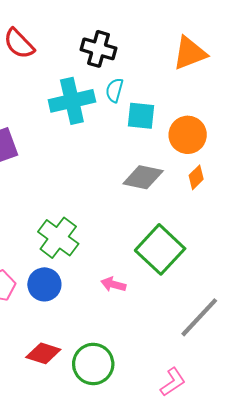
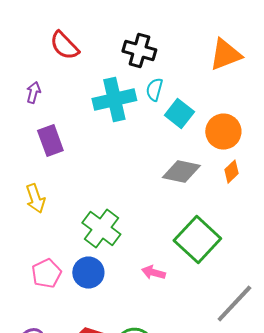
cyan square: (141, 116) -> (179, 114), turned 32

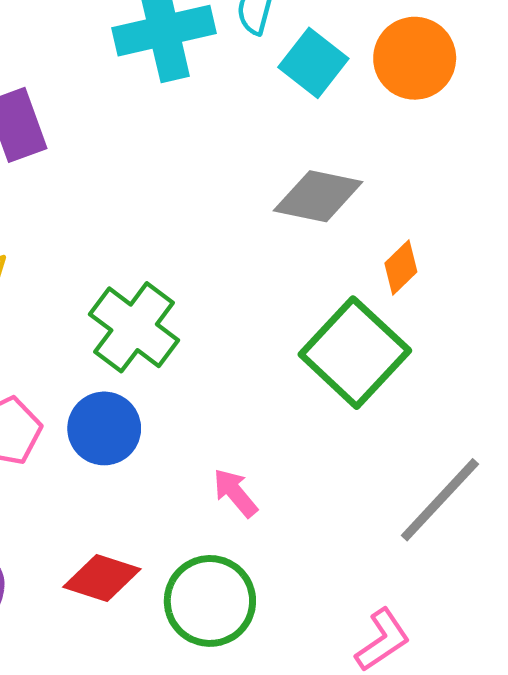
orange circle: (223, 132) -> (415, 58), moved
orange diamond: (231, 172) -> (401, 267), moved
pink arrow: (153, 273) -> (235, 493), moved, turned 35

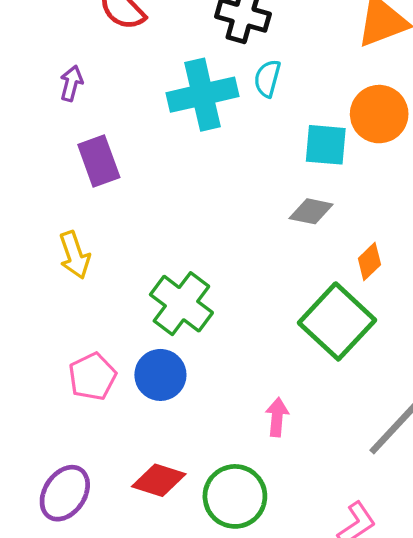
cyan square: (313, 63) -> (326, 145), moved, turned -33
gray diamond: (318, 196) -> (311, 211), size x0.7
pink arrow: (235, 493) -> (277, 417), moved, turned 45

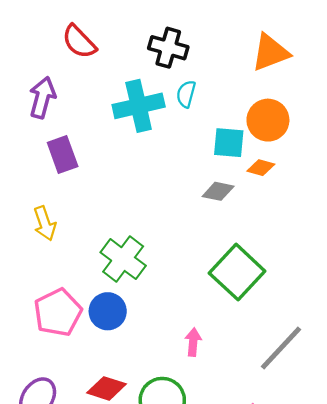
purple arrow: (71, 83) -> (42, 98), size x1.6
orange diamond: (369, 261) -> (261, 168), moved, turned 60
pink pentagon: (92, 377) -> (58, 312), size x1.4

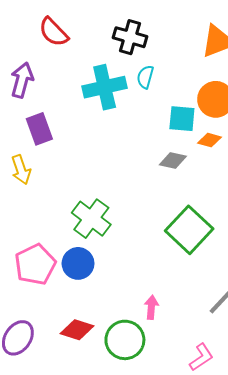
yellow arrow: (45, 223) -> (21, 170), moved
pink arrow: (193, 342) -> (151, 307), moved

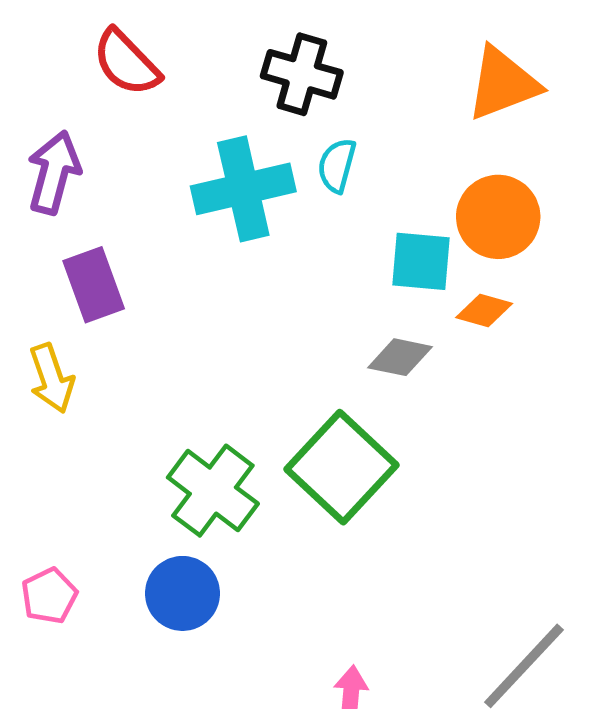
green square: (189, 230) -> (342, 467), moved
pink pentagon: (35, 264) -> (49, 596), moved, size x0.6

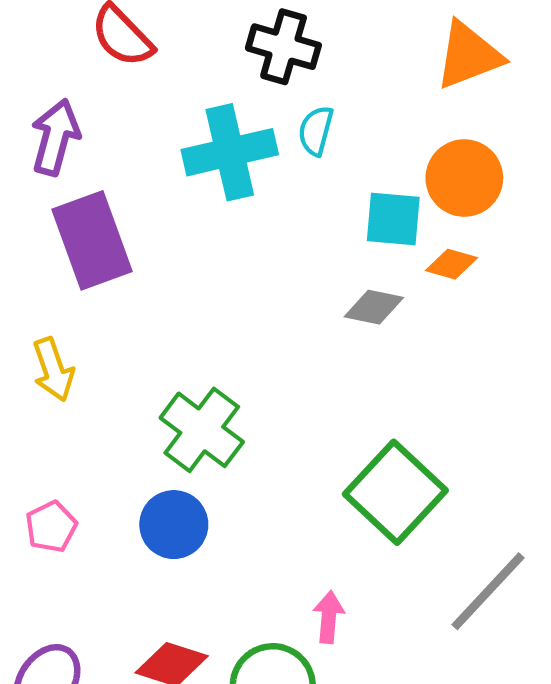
purple rectangle: (94, 285) -> (92, 240), size x1.4
yellow arrow: (52, 378) -> (53, 370), moved
green square: (342, 467) -> (395, 492), moved

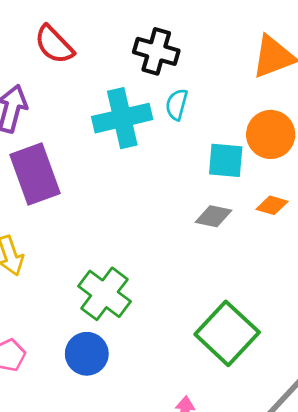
orange diamond: (451, 264) -> (272, 205), moved

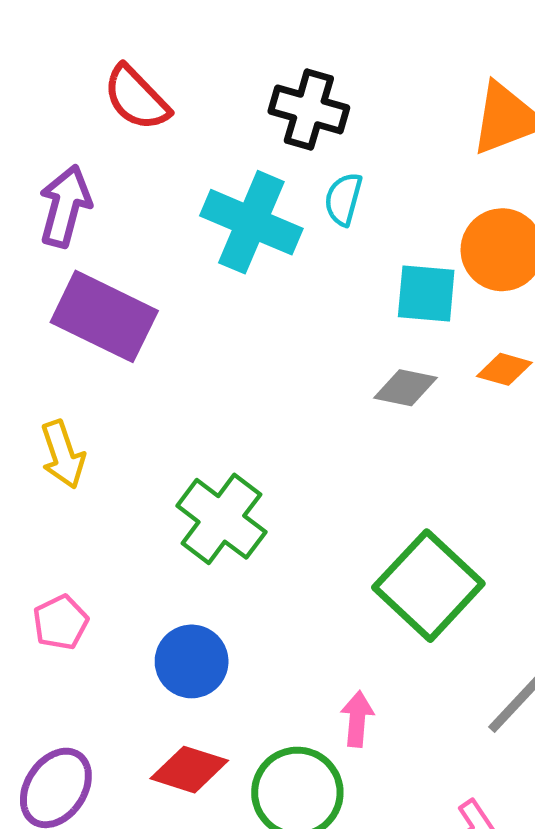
cyan cross: (122, 118) -> (251, 222), turned 36
purple rectangle: (35, 174) -> (104, 316), turned -44
blue circle: (87, 354) -> (192, 661), moved

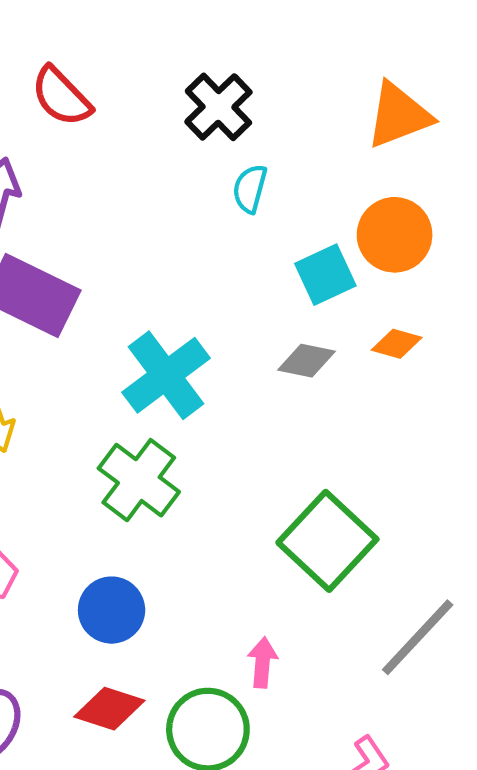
black cross: (309, 109) -> (218, 107), turned 30
cyan cross: (251, 222) -> (166, 375), moved, turned 30
cyan square: (426, 293) -> (325, 275), turned -30

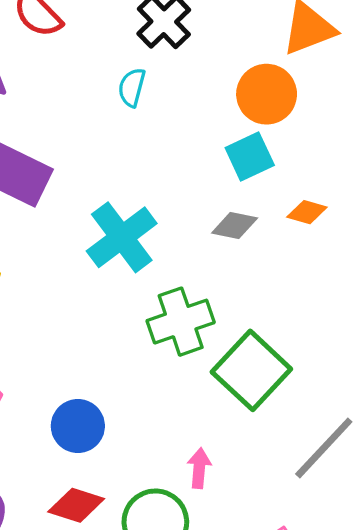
cyan semicircle: (250, 189) -> (132, 87), moved
orange circle: (395, 235) -> (267, 94), moved
green cross: (139, 480) -> (181, 322), moved, turned 34

